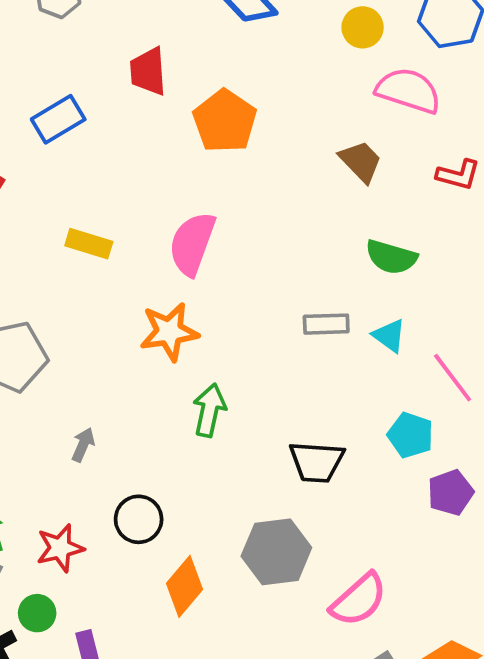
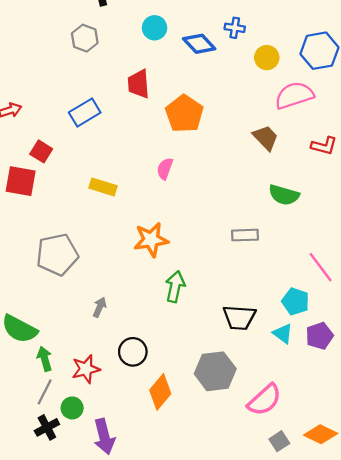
pink semicircle: (408, 91) -> (294, 95), turned -36
pink semicircle: (192, 244) -> (165, 169), moved, size x0.6
cyan triangle: (389, 336) -> (283, 334), moved

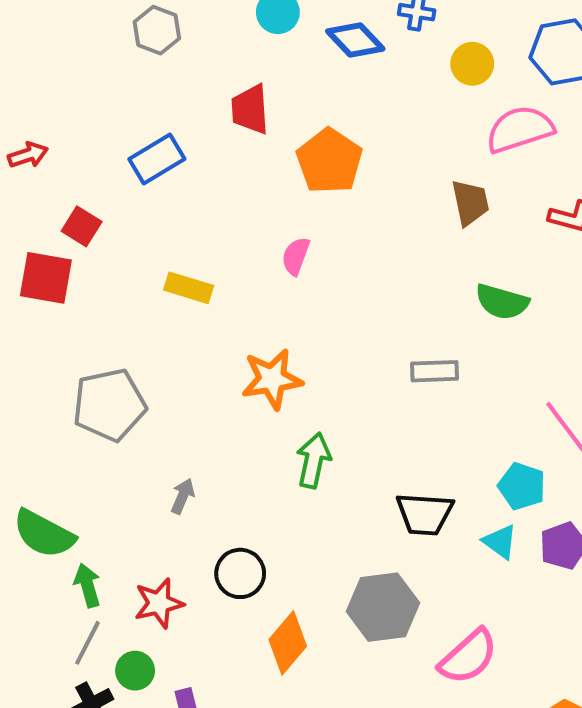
brown trapezoid: (266, 138) -> (470, 203), turned 32

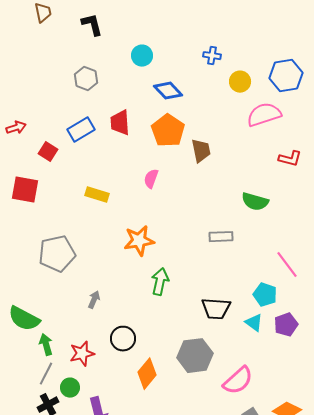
gray hexagon: (157, 30) -> (86, 79), moved
blue diamond: (355, 40) -> (168, 91), moved
red trapezoid: (250, 109) -> (120, 123), moved
brown trapezoid: (470, 203) -> (201, 151), moved
red square: (82, 226) -> (48, 152), moved

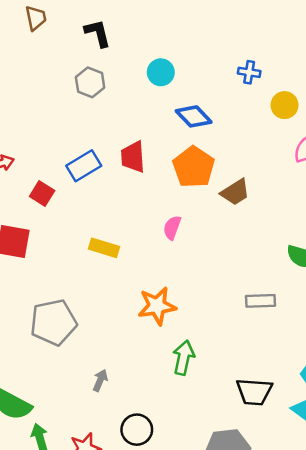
gray hexagon: (86, 79) -> (90, 82), moved
brown trapezoid: (201, 151) -> (235, 192), turned 70

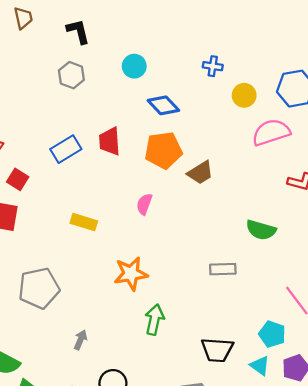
orange pentagon: (194, 167) -> (163, 150), turned 30
red square: (42, 193) -> (18, 179), moved

